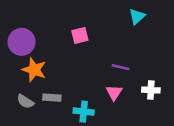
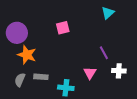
purple line: (120, 67) -> (104, 53), moved, turned 48
gray semicircle: (25, 101) -> (20, 80), turned 80

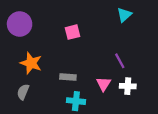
purple circle: (17, 33) -> (20, 24), moved
white cross: (119, 71) -> (128, 86), moved
gray rectangle: (41, 77) -> (68, 77), moved

